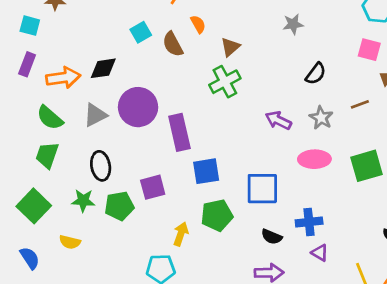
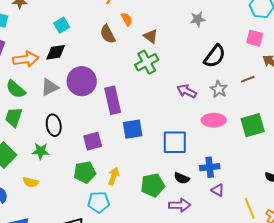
cyan square: (141, 32) -> (62, 25), moved
brown triangle: (230, 47) -> (151, 36), turned -42
black semicircle: (316, 74) -> (215, 56), size x1.4
green pentagon: (119, 206) -> (85, 172), moved
green pentagon: (217, 215) -> (153, 185), moved

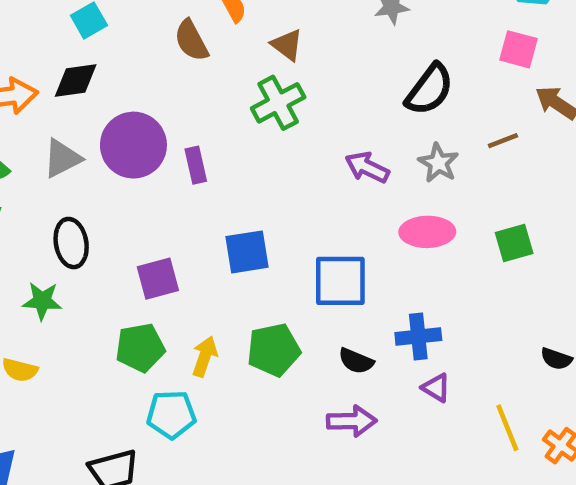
purple rectangle: (113, 100) -> (196, 165), moved, size x0.6
green square: (253, 125) -> (514, 243), size x0.7
green pentagon: (153, 185) -> (274, 350), moved

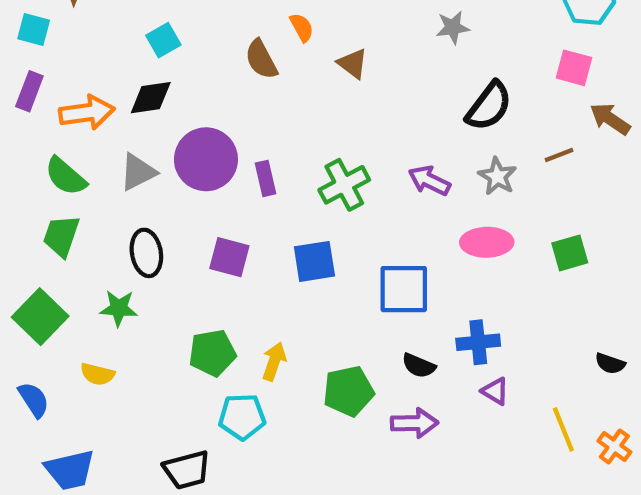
green cross: (278, 103) -> (344, 185), moved
purple square: (158, 279) -> (229, 257), moved, turned 30
green pentagon: (274, 350) -> (348, 391), moved

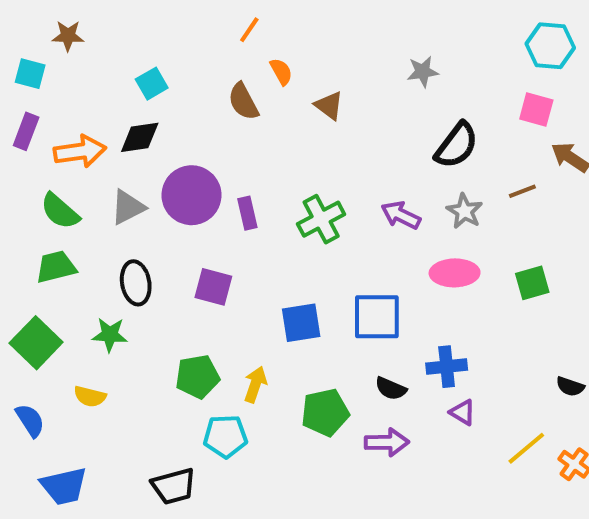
green trapezoid: (61, 236) -> (56, 267), turned 57
blue square: (314, 261) -> (301, 323), moved
yellow line: (563, 429) -> (526, 448), turned 72

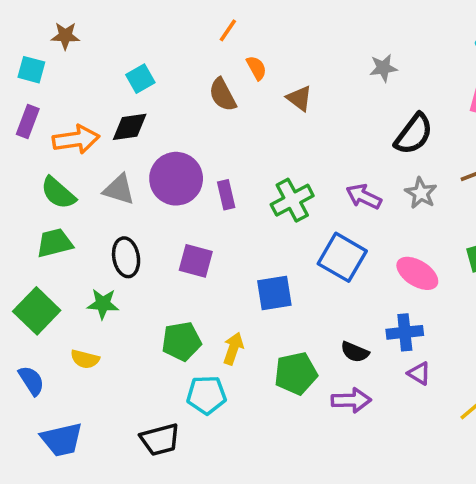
gray triangle: (128, 207) -> (119, 189), turned 44
pink ellipse: (455, 273) -> (417, 273), moved, turned 33
blue square: (377, 317) -> (342, 257), moved, turned 30

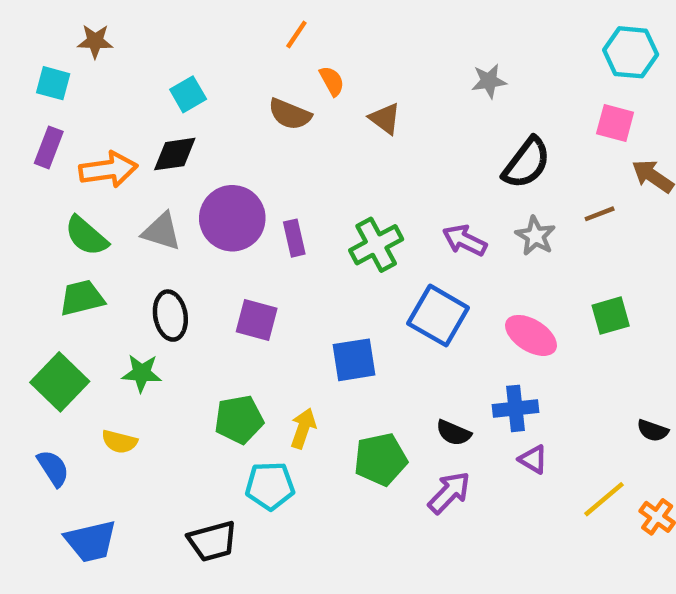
brown semicircle: (223, 95) -> (290, 114), turned -40
purple arrow: (351, 400) -> (449, 493), turned -45

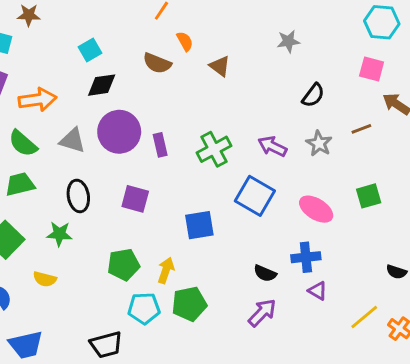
black diamond: (175, 154) -> (102, 85), moved
black semicircle: (527, 163) -> (313, 95), size x0.7
green pentagon: (381, 459) -> (189, 304), moved

